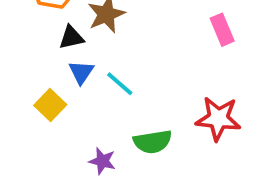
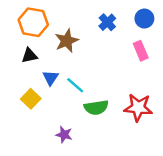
black triangle: (71, 37) -> (30, 56), moved
green semicircle: (153, 142) -> (96, 107), moved

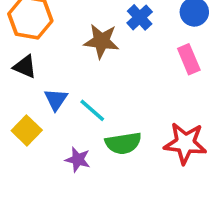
brown star: (67, 41) -> (101, 41), moved, turned 30
black triangle: (30, 56) -> (25, 67), turned 35
purple star: (64, 135) -> (78, 160), moved

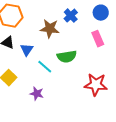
blue triangle: (56, 99) -> (27, 50), moved
green semicircle: (123, 143) -> (67, 57), moved

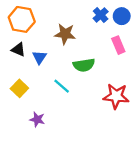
blue cross: (71, 16) -> (101, 15), moved
cyan line: (45, 67) -> (62, 86), moved
purple star: (37, 94) -> (37, 119), moved

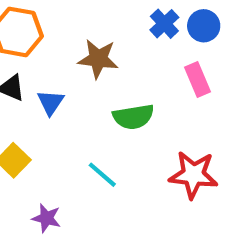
cyan line: (62, 86) -> (102, 175), moved

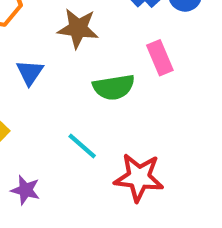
pink rectangle: (197, 80) -> (160, 58), moved
red star: (193, 175) -> (139, 177), moved

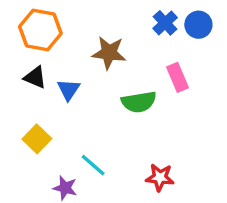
cyan line: (82, 146) -> (93, 165), moved
red star: (139, 177) -> (160, 177), size x0.7

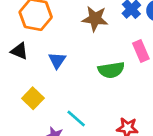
brown star: (109, 53) -> (95, 19), moved
black triangle: (35, 77) -> (19, 51), moved

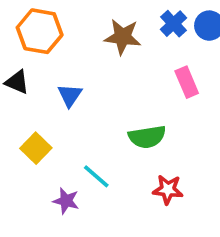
green semicircle: (111, 70) -> (147, 137), moved

